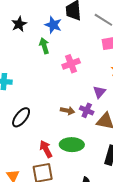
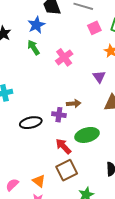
blue star: (53, 25) -> (36, 25), turned -30
purple cross: (87, 110) -> (59, 115), moved
black ellipse: (21, 117) -> (31, 123), turned 55

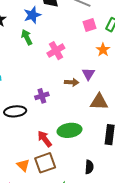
brown arrow: (74, 104) -> (72, 82), moved
purple cross: (59, 115) -> (42, 96), moved, turned -32
orange triangle: (39, 181) -> (23, 165), moved

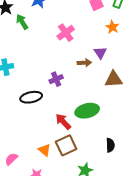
green arrow: (27, 37) -> (22, 22), moved

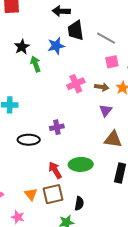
brown arrow: (84, 63) -> (102, 87), moved
black semicircle: (110, 145) -> (79, 203), moved

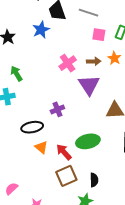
pink square: (112, 62) -> (99, 35), turned 32
green arrow: (35, 64) -> (16, 73), moved
purple triangle: (106, 110) -> (89, 85), moved, size x1.6
orange triangle: (31, 194) -> (41, 147), moved

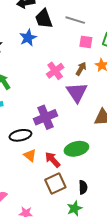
brown arrow: (94, 61) -> (81, 69), turned -56
purple cross: (57, 109) -> (46, 117), size x1.6

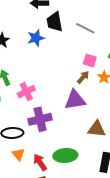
pink square: (86, 42) -> (90, 61), moved
pink cross: (55, 71) -> (26, 92), moved
purple triangle: (77, 92) -> (75, 100), turned 45

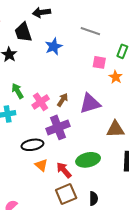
black trapezoid: (55, 22) -> (23, 32), moved
blue star: (36, 38) -> (54, 46), moved
brown arrow: (83, 77) -> (63, 100), moved

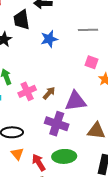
gray line: (90, 31) -> (88, 30), turned -30
purple cross: (58, 127) -> (57, 124), moved, turned 30

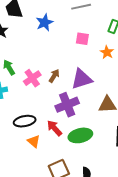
pink square: (92, 62) -> (82, 39), moved
purple cross: (57, 124) -> (67, 105), turned -30
red arrow: (39, 162) -> (54, 128), moved

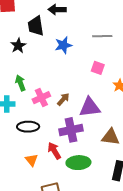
black ellipse: (25, 121) -> (28, 127), moved

